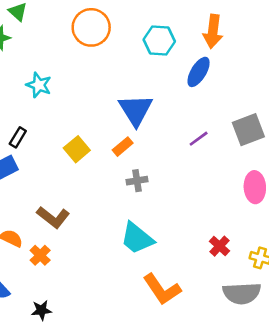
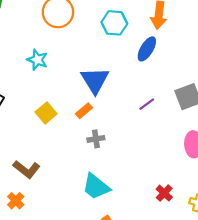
cyan star: (39, 85) -> (37, 60), moved

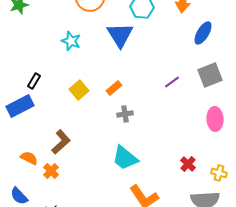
blue ellipse: (147, 49) -> (203, 33), moved
blue triangle: (95, 80) -> (120, 35), moved
brown L-shape: (27, 169) -> (61, 142), turned -80

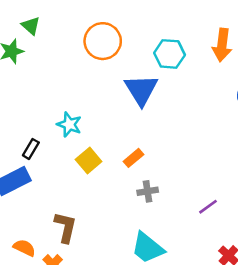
cyan star: (71, 41) -> (69, 125), moved
purple line: (172, 82) -> (208, 207), moved
brown L-shape: (61, 142) -> (65, 227), turned -35

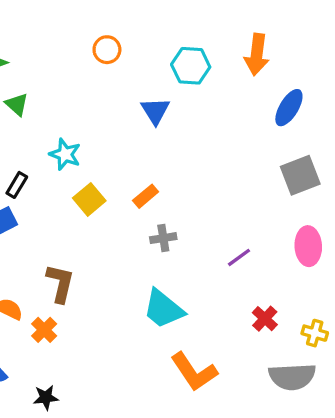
green triangle: (31, 26) -> (17, 104), moved
orange circle: (103, 41) -> (107, 50), size x0.6
blue triangle: (141, 90) -> (155, 111), size x0.7

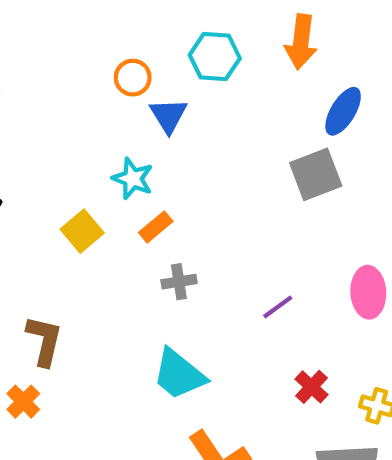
orange circle: (107, 50) -> (133, 78), moved
cyan star: (65, 154) -> (133, 179), moved
gray square: (300, 175) -> (316, 174), moved

